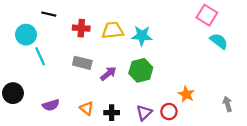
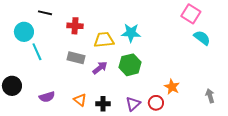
yellow trapezoid: (113, 30) -> (104, 40), moved

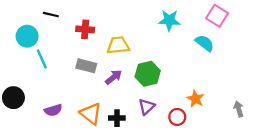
cyan star: (131, 33) -> (169, 20), moved
cyan semicircle: (202, 38) -> (205, 43), moved
orange triangle: (80, 100) -> (91, 114), size x1.5
purple triangle: (133, 104) -> (147, 107), moved

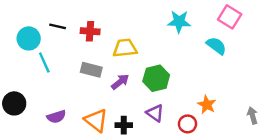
black line: (51, 15) -> (58, 26), moved
purple triangle: (147, 107) -> (155, 113), turned -42

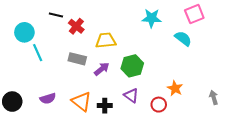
pink square: (230, 17) -> (194, 14), turned 36
black line: (58, 26) -> (56, 15), moved
red cross: (90, 31) -> (76, 26), turned 35
black circle: (14, 103) -> (12, 102), moved

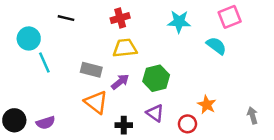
red cross: (76, 26) -> (120, 18), moved, turned 35
purple semicircle: (48, 98) -> (46, 123), moved
orange triangle: (81, 102) -> (96, 102), moved

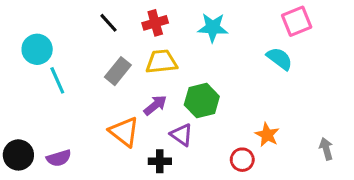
black line: (66, 18) -> (109, 23), moved, turned 35
cyan star: (179, 22) -> (213, 28), moved
gray rectangle: (91, 70) -> (118, 71), moved, turned -65
purple triangle: (155, 113) -> (182, 135), moved

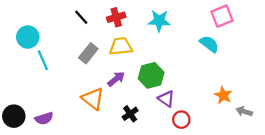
purple triangle: (182, 135) -> (166, 99), moved
orange star: (267, 135) -> (223, 95), moved
gray arrow: (326, 149) -> (244, 111), turned -56
black cross: (160, 161) -> (130, 114), moved, turned -35

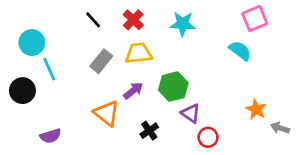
red cross: (116, 17) -> (133, 20), turned -30
black circle: (14, 116) -> (22, 91), moved

